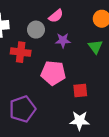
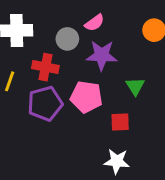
purple star: (63, 40) -> (102, 55), size x1.5
green triangle: (95, 47) -> (135, 86), moved
purple pentagon: (22, 109) -> (45, 104), moved

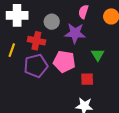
pink semicircle: (95, 23) -> (83, 12), moved, turned 144

